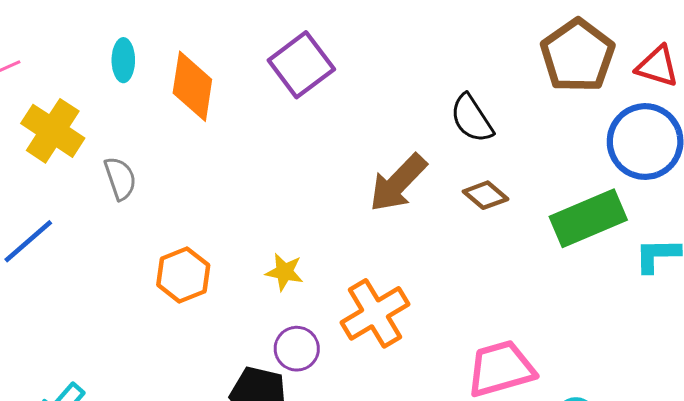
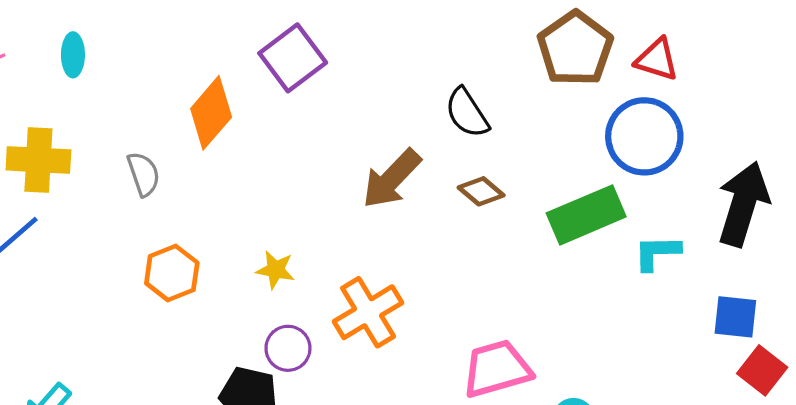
cyan ellipse: (123, 60) -> (73, 55), moved
orange diamond: (192, 86) -> (211, 113), moved, turned 32
yellow cross: (53, 131) -> (38, 160), moved, turned -30
gray semicircle: (120, 178) -> (144, 174), moved

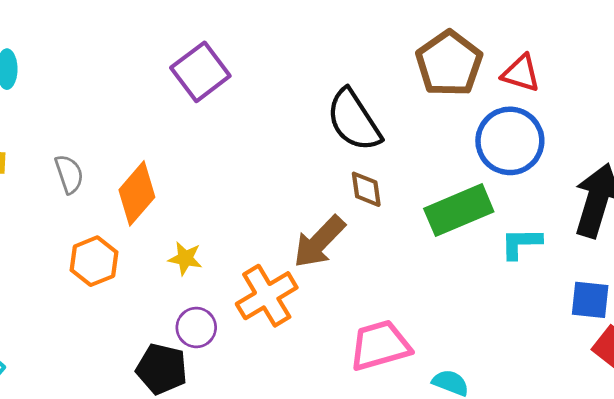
orange diamond: (211, 113) -> (137, 193), moved
black semicircle: (467, 113) -> (354, 120), size x1.4
brown arrow: (392, 179) -> (319, 242), moved
brown diamond: (481, 191) -> (366, 189), turned 42

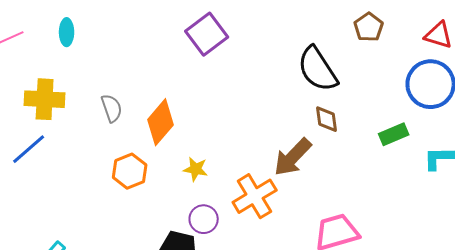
brown pentagon: (449, 64) -> (369, 27), moved, size x0.6
green rectangle: (459, 210) -> (394, 134), size x0.6

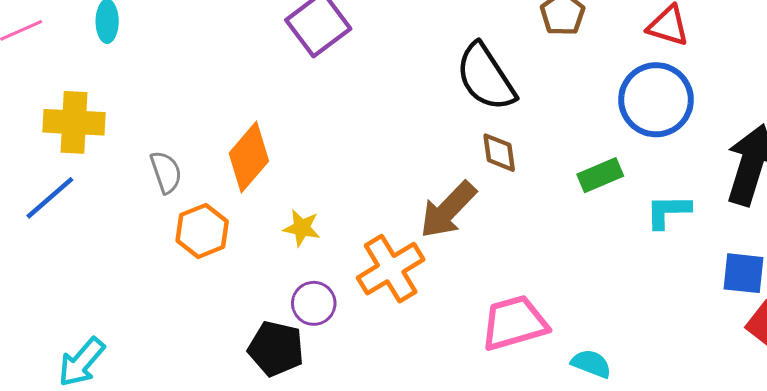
gray semicircle: (112, 108) -> (166, 172), moved

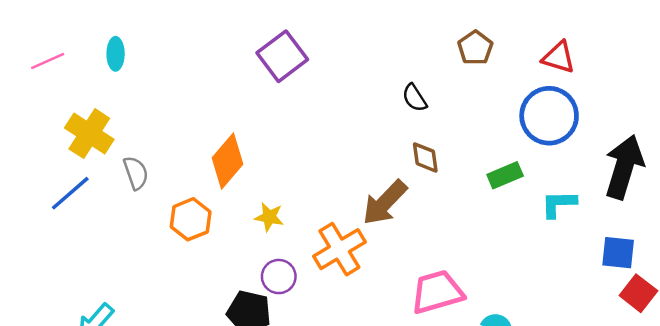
black semicircle: (486, 77) -> (415, 98), size x0.5
yellow cross: (74, 122) -> (89, 134), turned 30
gray semicircle: (166, 172) -> (136, 173), moved

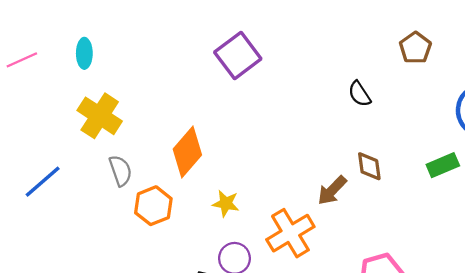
yellow cross: (89, 134) -> (100, 116), moved
brown diamond: (425, 157) -> (369, 166), moved
gray semicircle: (136, 173) -> (120, 171), moved
brown arrow: (385, 203) -> (332, 190), size x0.7

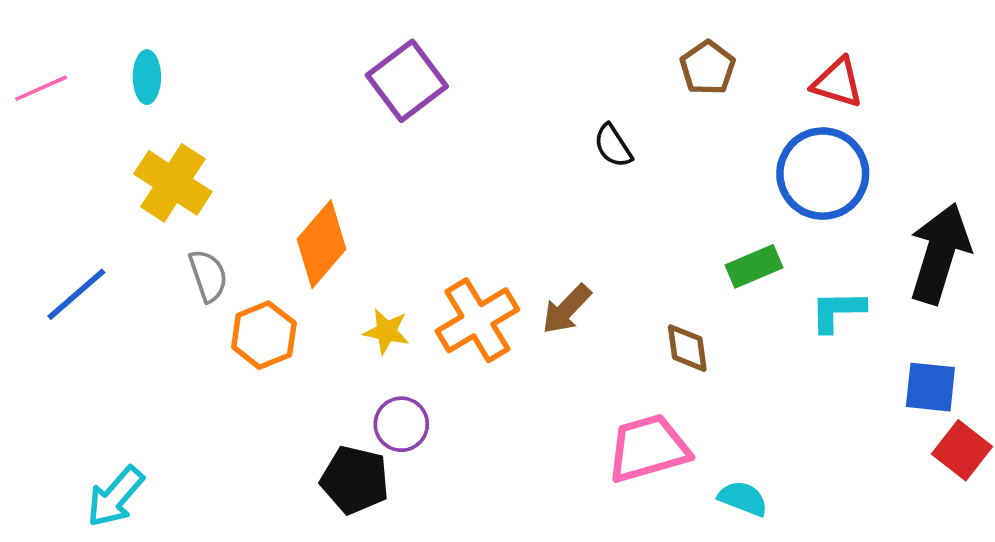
brown diamond: (369, 166) -> (687, 348), moved
orange cross: (290, 233) -> (477, 320), moved

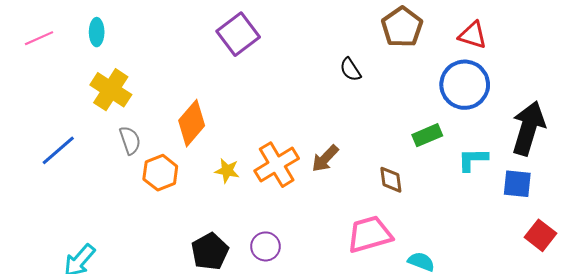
brown pentagon: (708, 68) -> (402, 27), size x1.4
blue square: (930, 387) -> (517, 184), moved
purple circle: (401, 424) -> (265, 246), moved
black pentagon: (355, 480) -> (210, 252), turned 30

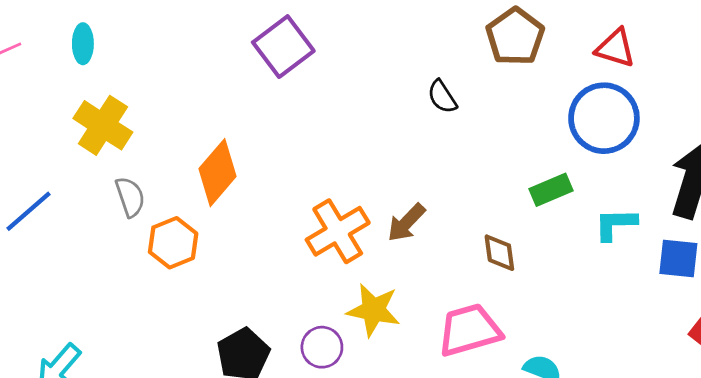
yellow star: (227, 171) -> (373, 310), moved, size x1.5

